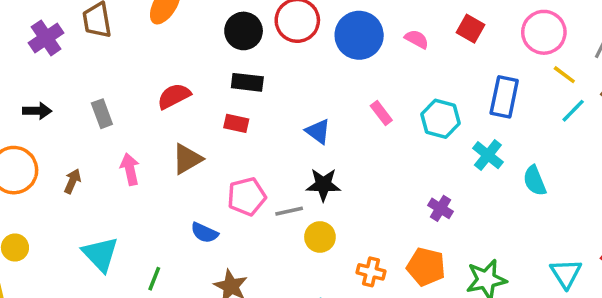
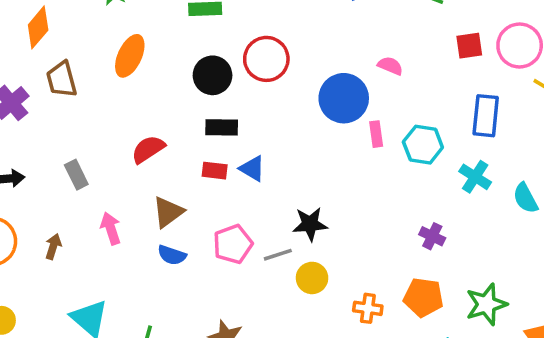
red square: (470, 29) -> (469, 46), moved, turned -32
blue circle: (359, 35) -> (344, 98), moved
pink rectangle: (381, 113) -> (376, 134), moved, turned 35
blue triangle: (318, 131) -> (252, 169), moved
blue semicircle: (204, 233) -> (172, 255), moved

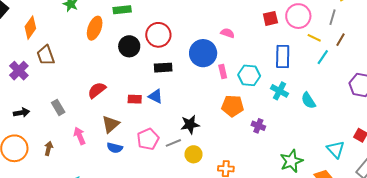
orange ellipse: (130, 56) -> (95, 28), moved
black rectangle: (222, 127) -> (163, 68), moved
orange pentagon: (423, 297) -> (233, 106), moved

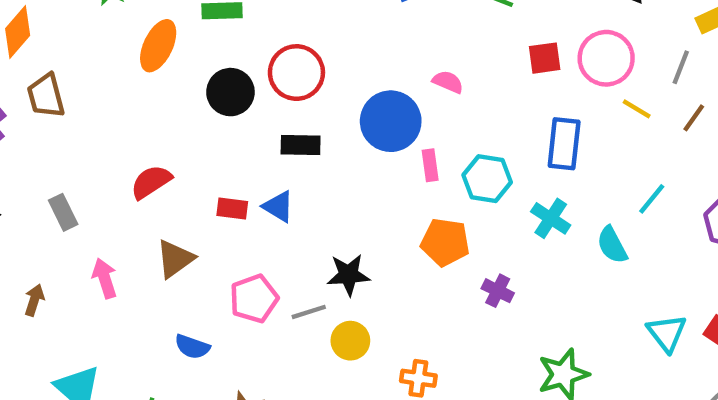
cyan line: (323, 57) -> (652, 199), moved
blue semicircle: (115, 148) -> (192, 347), moved
cyan triangle: (336, 149) -> (667, 333), moved

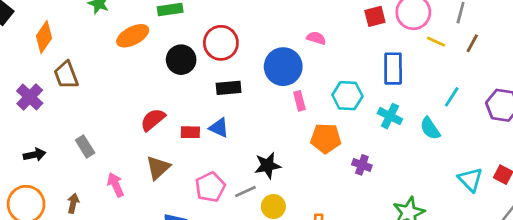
orange ellipse: (158, 46) -> (133, 36), turned 44
pink rectangle: (430, 165) -> (299, 101), moved
red semicircle: (151, 182) -> (153, 120), moved

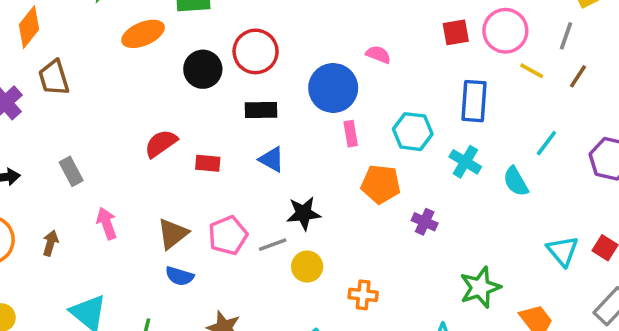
blue triangle: (219, 128) -> (272, 159), moved
brown triangle: (158, 168) -> (173, 234), moved

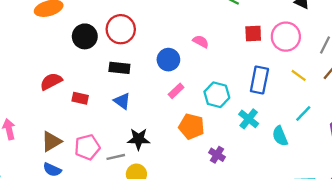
yellow line: (532, 71) -> (299, 75), moved
blue circle: (333, 88) -> (168, 60), size x0.7
pink rectangle: (351, 134) -> (176, 91), turned 49

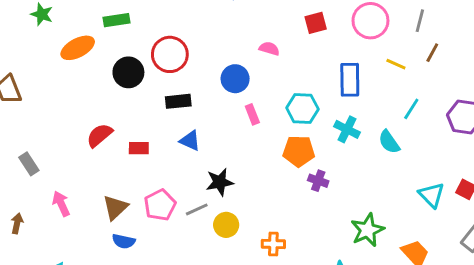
red square: (253, 34) -> (316, 23), moved
pink rectangle: (176, 91) -> (252, 114), turned -56
orange pentagon: (192, 126) -> (299, 151), moved

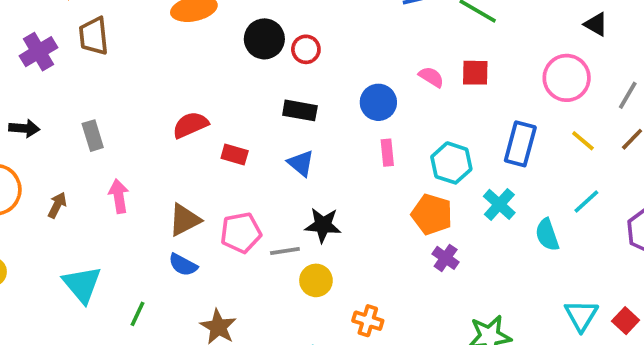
red square: (316, 23) -> (475, 73), moved
red circle: (170, 54) -> (306, 49), size x0.6
black circle: (128, 72) -> (264, 39), moved

